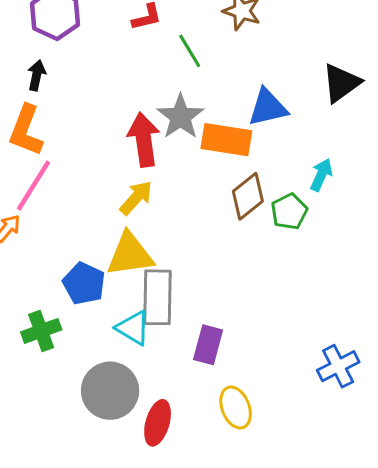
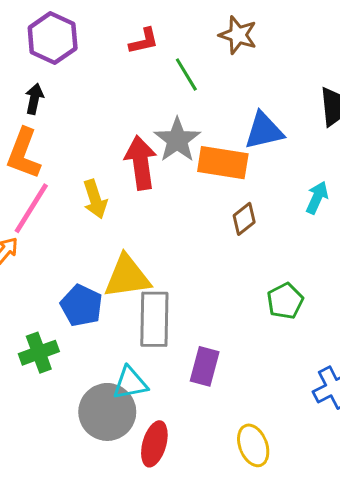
brown diamond: (248, 196) -> (244, 219), size x0.7
yellow arrow: (136, 198) -> (95, 199), moved, turned 120
green pentagon: (289, 212) -> (285, 301), moved
cyan triangle: (133, 328) -> (130, 383), moved, turned -42
yellow ellipse: (236, 408) -> (253, 445), moved

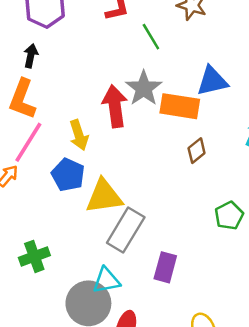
blue pentagon: (81, 306) -> (68, 175), moved
gray rectangle: (154, 319) -> (126, 230), turned 30

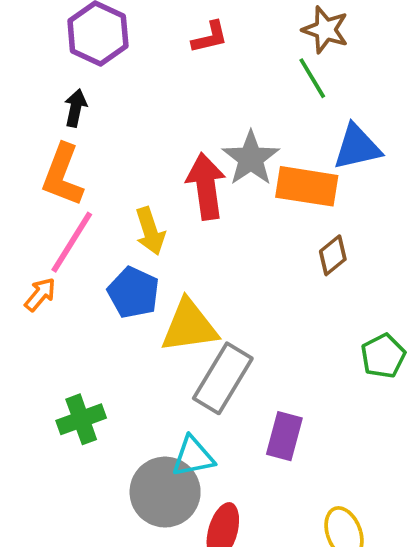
green line: (151, 37) -> (312, 78), moved

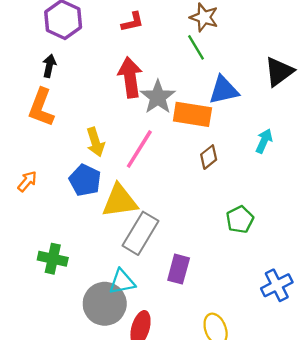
red arrow: (206, 186) -> (130, 77), moved
pink line: (72, 242) -> (139, 149), moved
green cross: (81, 419) -> (53, 259), turned 32

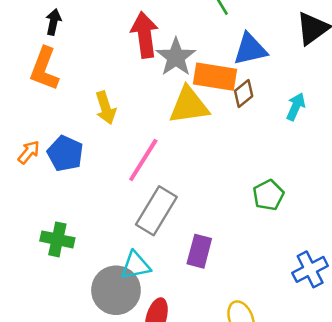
pink line: (139, 149) -> (143, 160), moved
brown diamond: (209, 157) -> (244, 94), moved
blue pentagon: (85, 180) -> (65, 153), moved
yellow triangle: (120, 201) -> (189, 105), moved

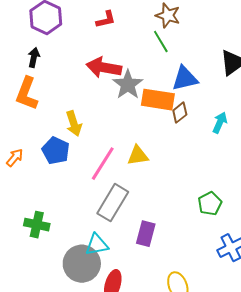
red arrow: (145, 35) -> (104, 68), turned -72
yellow triangle: (189, 105) -> (138, 156), moved, size x0.7
blue pentagon: (65, 153) -> (56, 151), moved
green pentagon: (268, 195) -> (210, 204), moved

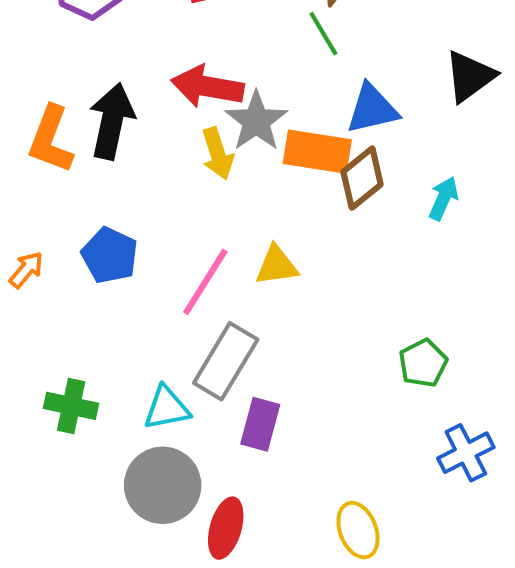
black arrow: (34, 57) -> (112, 121), moved, size x1.8
brown diamond: (180, 113) -> (362, 178), size x1.4
yellow arrow: (74, 124) -> (218, 154), moved
purple rectangle: (146, 234) -> (260, 424), moved
cyan triangle: (97, 245) -> (167, 408), moved

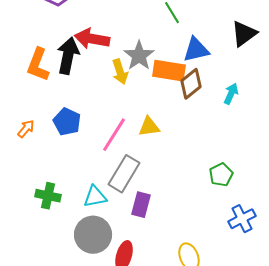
red arrow: (207, 86) -> (92, 39), moved

